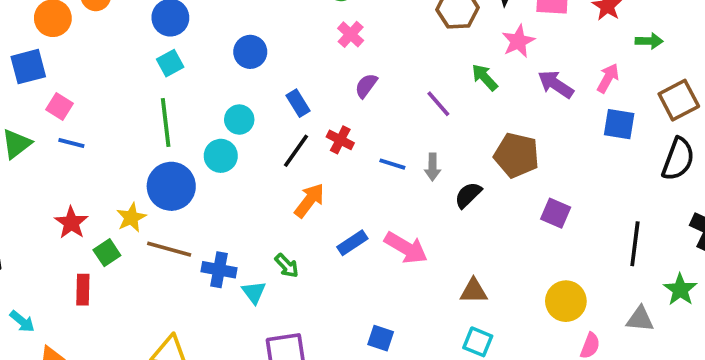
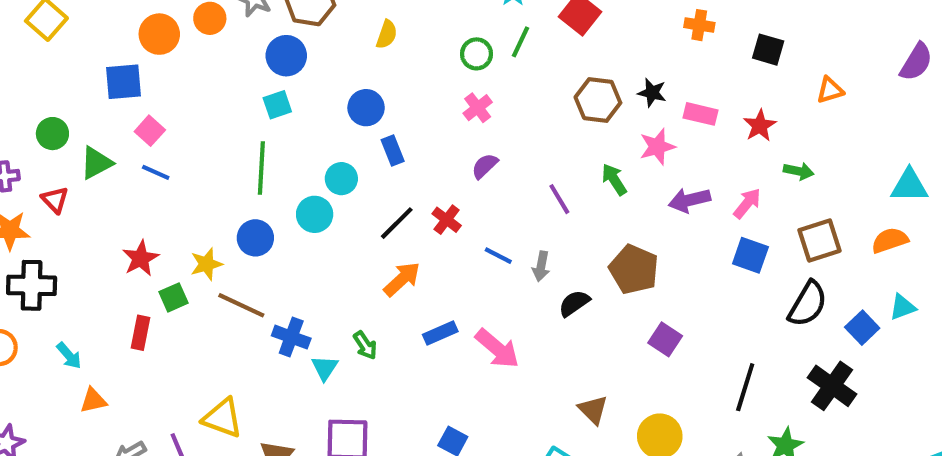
purple arrow: (556, 84) -> (689, 200), turned -57
blue rectangle: (298, 103) -> (393, 150), moved
blue circle: (171, 186) -> (255, 238), size x0.7
brown triangle: (474, 291) -> (593, 410), moved, turned 36

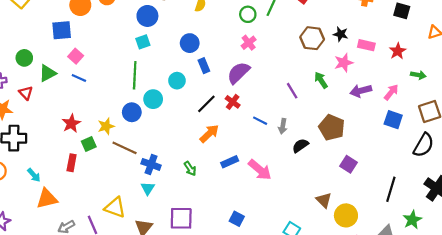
purple semicircle: (485, 166) -> (238, 73), moved, size x1.6
cyan circle: (315, 214) -> (153, 99), moved
cyan triangle: (325, 368) -> (148, 188), moved
orange triangle: (93, 400) -> (47, 199), size x1.5
brown triangle: (593, 410) -> (324, 200), moved

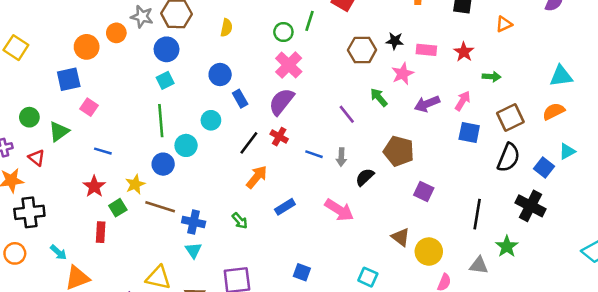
pink cross: (249, 43) -> (289, 65), size x1.5
blue line: (79, 78) -> (103, 151), moved
pink arrow: (260, 170) -> (339, 210), moved

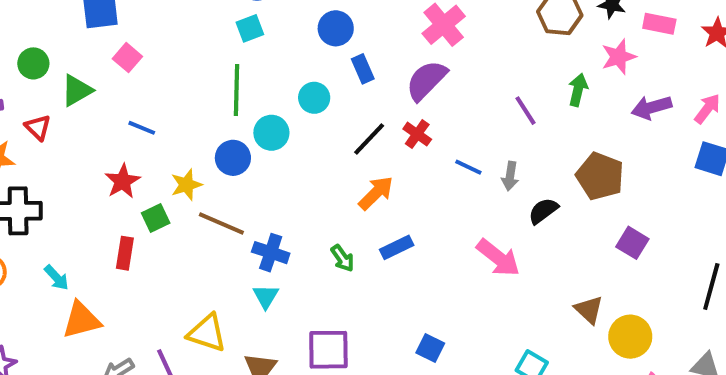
green arrow: (379, 97) -> (578, 90), turned 48
blue rectangle: (285, 207) -> (397, 247), moved

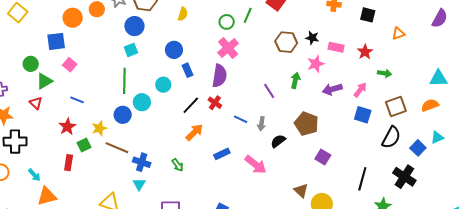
green circle: (33, 63) -> (31, 64), moved
purple semicircle: (426, 80) -> (219, 76), turned 145
red triangle: (38, 127) -> (36, 103), moved
blue rectangle: (397, 247) -> (222, 154), moved

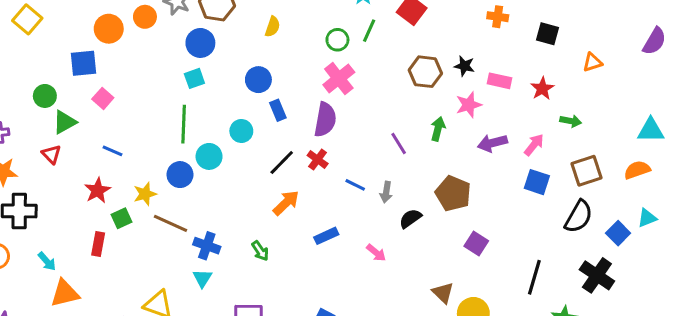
pink arrow: (256, 165) -> (376, 253), size x0.6

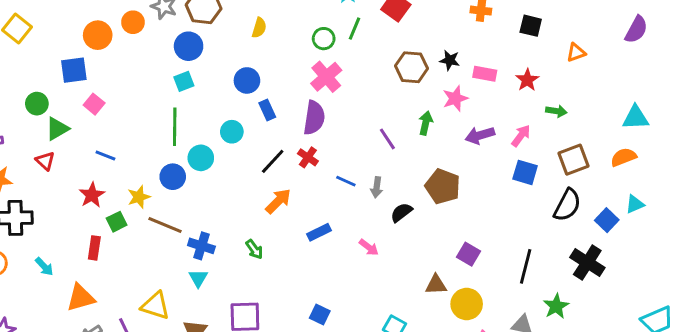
purple square: (476, 244) -> (469, 254), moved
orange triangle: (65, 293) -> (81, 298), moved
brown triangle: (443, 293) -> (436, 285), turned -45

